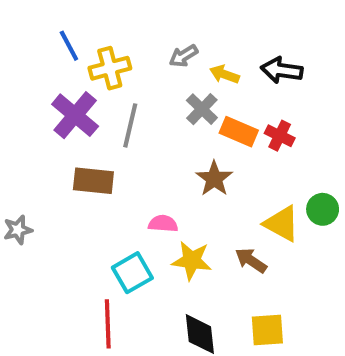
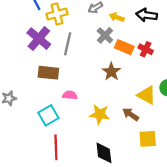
pink semicircle: (163, 224) -> (70, 95), moved
cyan square: (132, 273) -> (48, 115), moved
yellow square: (267, 330) -> (148, 139), moved

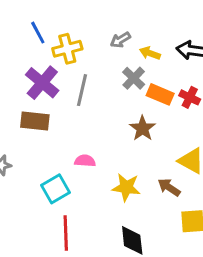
brown rectangle: (48, 73) -> (35, 121), moved

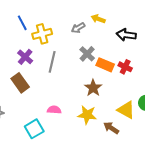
yellow arrow: (150, 53) -> (98, 19), moved
purple cross: (42, 83) -> (25, 57), size x0.7
brown rectangle: (35, 121) -> (20, 83), turned 48
yellow star: (126, 187) -> (87, 115), moved

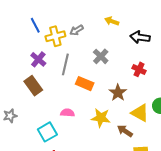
gray arrow: (78, 28) -> (77, 30), moved
orange rectangle: (105, 65) -> (85, 84), moved
brown star: (93, 88) -> (118, 93), moved

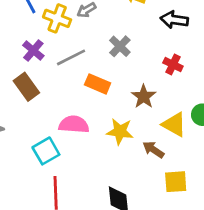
yellow cross: (55, 36) -> (57, 18), turned 36
gray line: (65, 64) -> (71, 57), turned 50
pink semicircle: (67, 113) -> (74, 124), size x1.5

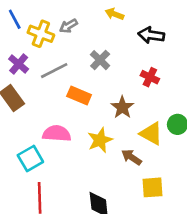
yellow star: (120, 131) -> (100, 140), turned -30

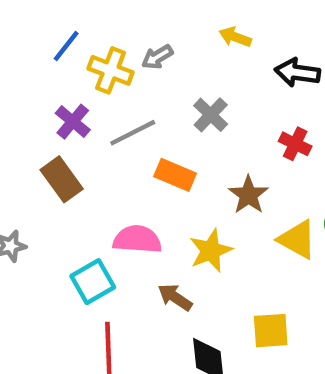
blue line: (15, 19) -> (66, 46), turned 66
brown arrow: (132, 157) -> (175, 297), moved
yellow square: (153, 187) -> (271, 331), moved

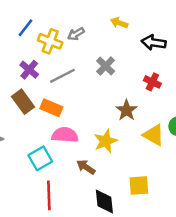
orange rectangle: (175, 175) -> (51, 108), moved

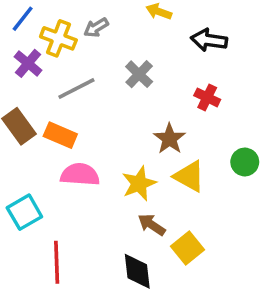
purple cross: (29, 70) -> (28, 63), moved
yellow triangle: (154, 135) -> (189, 176), moved
cyan square: (40, 158) -> (24, 212), moved
brown arrow: (86, 167) -> (152, 225), moved
yellow square: (139, 185) -> (187, 248), turned -35

